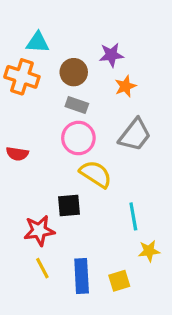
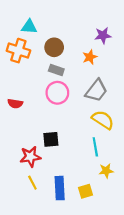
purple star: (111, 55) -> (103, 35), moved
yellow semicircle: (96, 174) -> (103, 120), moved

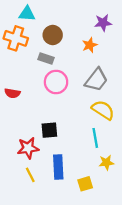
gray rectangle: (56, 70) -> (46, 59), moved
blue rectangle: (60, 188) -> (58, 167), moved

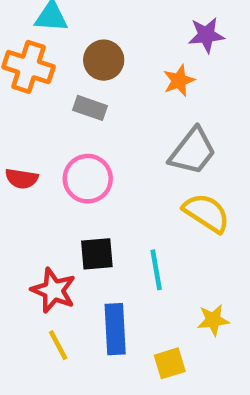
pink circle: (56, 82) -> (88, 179), moved
cyan line: (95, 138) -> (156, 270), moved
red star: (28, 148) -> (54, 290), turned 30

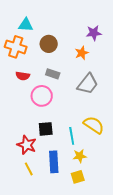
gray rectangle: (90, 108) -> (53, 74), moved
red semicircle: (22, 179) -> (23, 76), moved
yellow semicircle: (206, 213) -> (94, 125), moved
yellow star: (213, 320) -> (80, 156), moved

